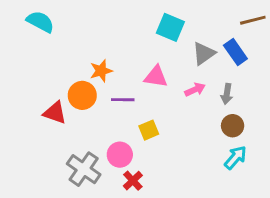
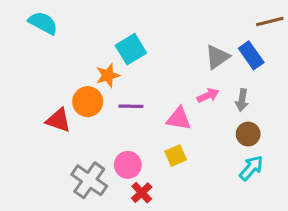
cyan square: (170, 27) -> (131, 49), moved, turned 36
pink triangle: (156, 77) -> (179, 119), moved
yellow square: (149, 130) -> (176, 156), moved

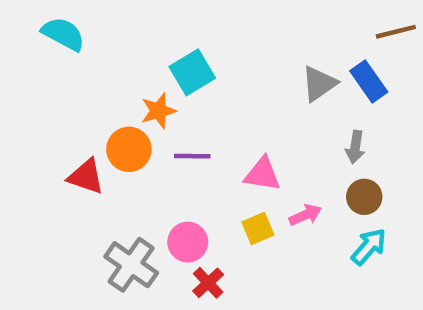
pink arrow: (208, 95) -> (305, 215), moved

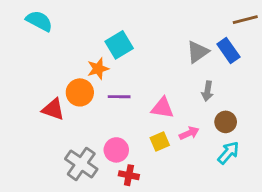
gray arrow: (355, 147) -> (207, 91), moved
red cross: (208, 283) -> (129, 175), turned -36

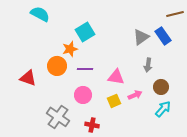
cyan semicircle: (39, 21) -> (40, 14), moved
red triangle: (53, 109) -> (28, 78), moved
pink circle: (116, 150) -> (83, 95), moved

